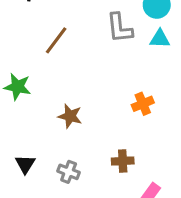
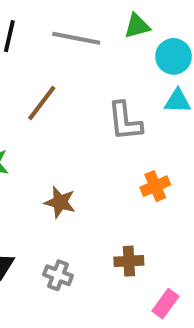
gray L-shape: (120, 28) -> (125, 121), moved

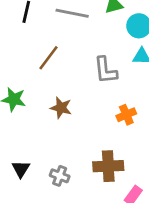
brown star: (60, 202) -> (61, 108), moved
brown cross: (129, 261) -> (108, 166), size x1.5

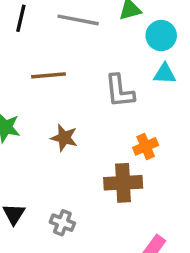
brown line: (49, 58) -> (49, 75), turned 48
brown cross: (108, 166) -> (123, 183), moved

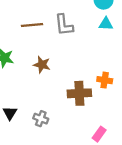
gray L-shape: (120, 91) -> (64, 25), moved
orange cross: (146, 146) -> (105, 80), moved, turned 32

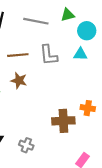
cyan triangle: (106, 24) -> (80, 54), moved
brown star: (42, 65) -> (19, 81), moved

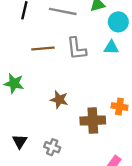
brown star: (19, 81) -> (59, 100), moved

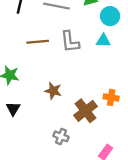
brown cross: (93, 121) -> (86, 111), turned -35
black triangle: (20, 141) -> (13, 109), moved
gray cross: (52, 147) -> (61, 136), moved

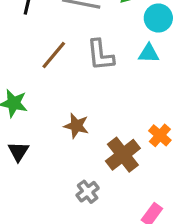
brown line: (38, 42) -> (54, 55), turned -45
orange cross: (111, 97) -> (160, 135), turned 32
gray cross: (61, 136) -> (88, 192), turned 32

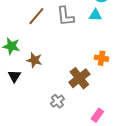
brown star: (76, 126) -> (34, 60), moved
orange cross: (160, 135) -> (101, 58), moved, turned -32

